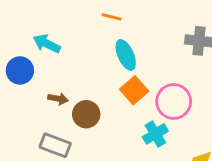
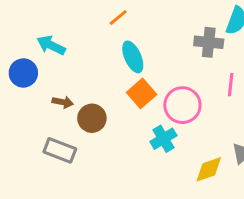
orange line: (112, 17) -> (118, 18), turned -54

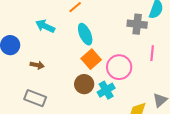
cyan arrow: (51, 45) -> (45, 26), moved
brown circle: (92, 118) -> (84, 84), moved

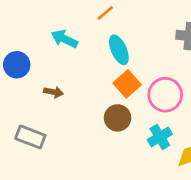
cyan cross: (106, 90) -> (160, 137), moved
gray rectangle: (35, 98) -> (30, 137), moved

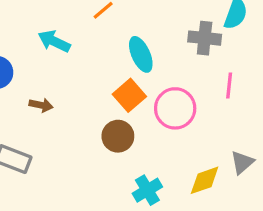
cyan ellipse: (119, 50) -> (141, 54), moved
cyan cross: (160, 137) -> (147, 190), moved

